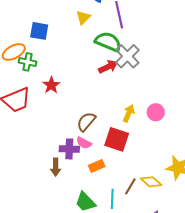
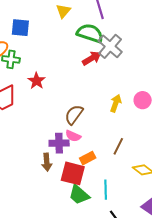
red square: (117, 139) -> (73, 173), moved
brown line: (130, 186) -> (118, 146), moved

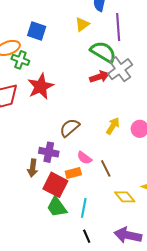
red star: (36, 81) -> (41, 86), size x1.5
pink semicircle: (73, 136) -> (84, 158), moved
brown line: (118, 146) -> (106, 168), turned -66

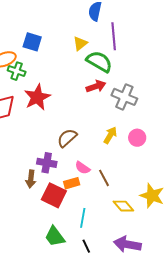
yellow triangle: (82, 24) -> (80, 43), moved
gray cross: (120, 69) -> (124, 97), moved, turned -30
green trapezoid: (57, 207) -> (55, 236), moved

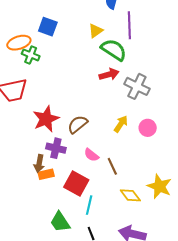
red star: (37, 97) -> (46, 119), moved
orange rectangle: (72, 183) -> (46, 174), moved
red square: (54, 195) -> (76, 184), moved

